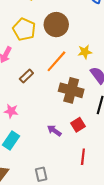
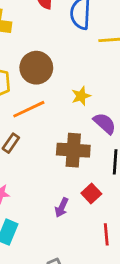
orange line: (56, 61) -> (29, 109), moved, turned 35
purple arrow: (54, 131) -> (62, 207), turned -88

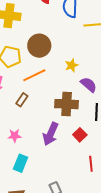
purple arrow: (62, 207) -> (51, 134), moved, size x1.6

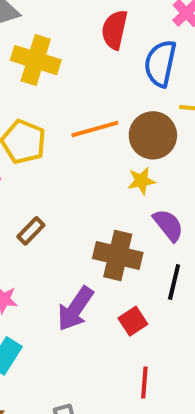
brown circle: (39, 46) -> (153, 135), moved
orange line: (34, 75) -> (95, 129), moved

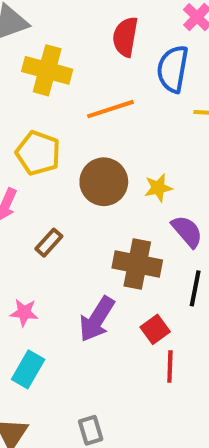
orange line: (95, 129) -> (111, 109), moved
brown circle: (153, 135) -> (104, 182), moved
red line: (144, 382) -> (170, 366), moved

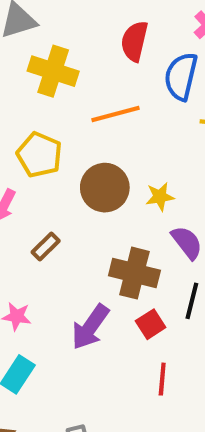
red square: (155, 329) -> (151, 324), moved

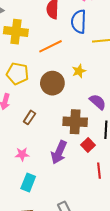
yellow star: (160, 197) -> (79, 71), moved

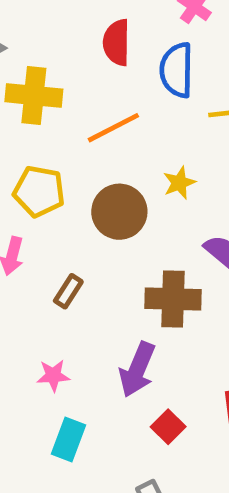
red square: (88, 145) -> (168, 427), moved

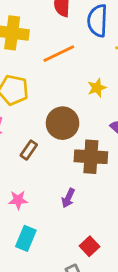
brown circle: (119, 212) -> (63, 123), moved
purple arrow: (137, 370) -> (68, 198), size x0.6
red square: (168, 427) -> (90, 246), moved

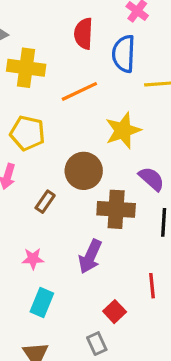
yellow star: (97, 88) -> (123, 130), size x1.6
purple arrow: (68, 198) -> (90, 256), size x1.5

